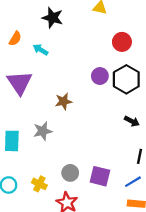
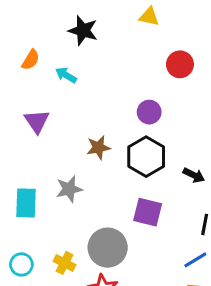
black hexagon: (126, 79) -> (146, 157), moved
purple triangle: (20, 83) -> (37, 121), size x0.7
gray circle: (70, 173) -> (108, 248), size x1.6
purple square: (100, 176) -> (148, 212), moved

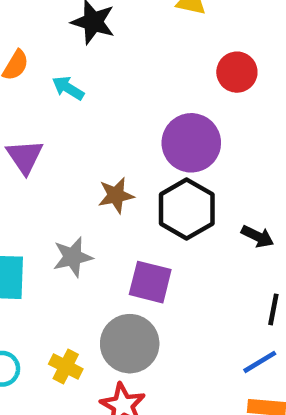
purple circle: (149, 112) -> (191, 143), size x1.6
purple square: (148, 212) -> (150, 282), moved

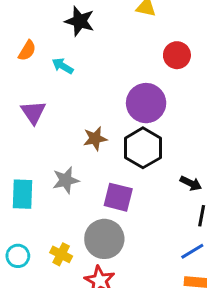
black arrow: (257, 236) -> (191, 183), moved

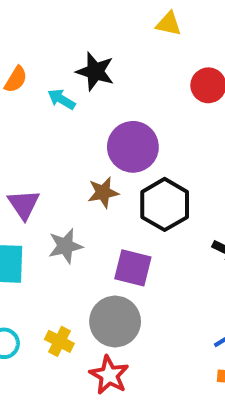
black star: (80, 21) -> (95, 71), moved
purple circle: (146, 103) -> (133, 147), moved
purple triangle: (33, 112) -> (24, 204), moved

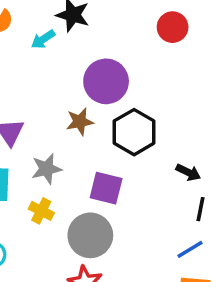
cyan arrow: (61, 99) -> (43, 39), turned -65
yellow cross: (59, 341) -> (41, 211), moved

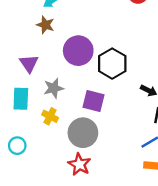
purple circle: (106, 81) -> (78, 51), moved
brown star: (80, 122) -> (45, 25), moved, turned 30

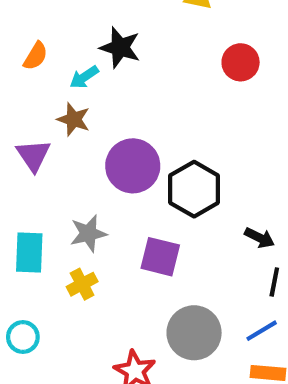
purple triangle: (29, 64) -> (33, 155), moved
yellow cross: (50, 116) -> (82, 284), turned 35
gray circle: (83, 133) -> (194, 333), moved

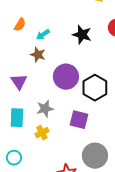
black star: (120, 48) -> (82, 35), moved
purple triangle: (33, 155) -> (19, 82), moved

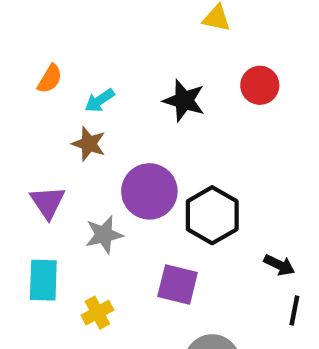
gray star: (45, 109) -> (104, 235), moved

